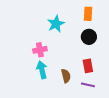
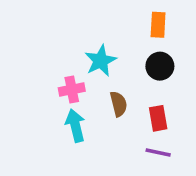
cyan star: (56, 24) -> (101, 61), moved
brown semicircle: (66, 76) -> (119, 104), moved

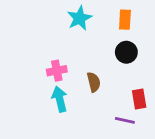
cyan star: (101, 61) -> (79, 18), moved
red rectangle: (158, 118) -> (139, 99), moved

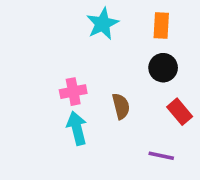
red rectangle: (139, 99) -> (180, 112), moved, turned -30

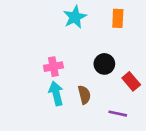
black circle: (163, 68) -> (104, 64), moved
brown semicircle: (121, 106) -> (84, 95), moved

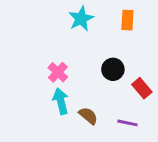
pink cross: (53, 67) -> (58, 72), turned -36
brown semicircle: (84, 95) -> (88, 116), moved, turned -36

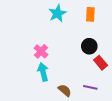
black circle: (113, 69) -> (89, 46), moved
brown semicircle: (88, 116) -> (65, 90), moved

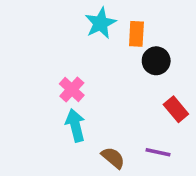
orange rectangle: (90, 14) -> (136, 34), moved
black circle: (89, 46) -> (156, 61), moved

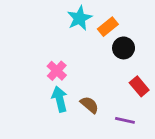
orange rectangle: (136, 34) -> (108, 27), turned 48
brown semicircle: (113, 158) -> (89, 105), moved

